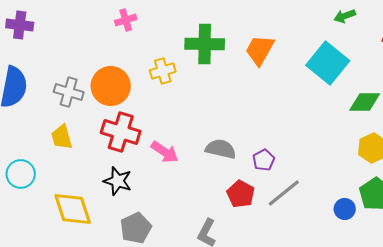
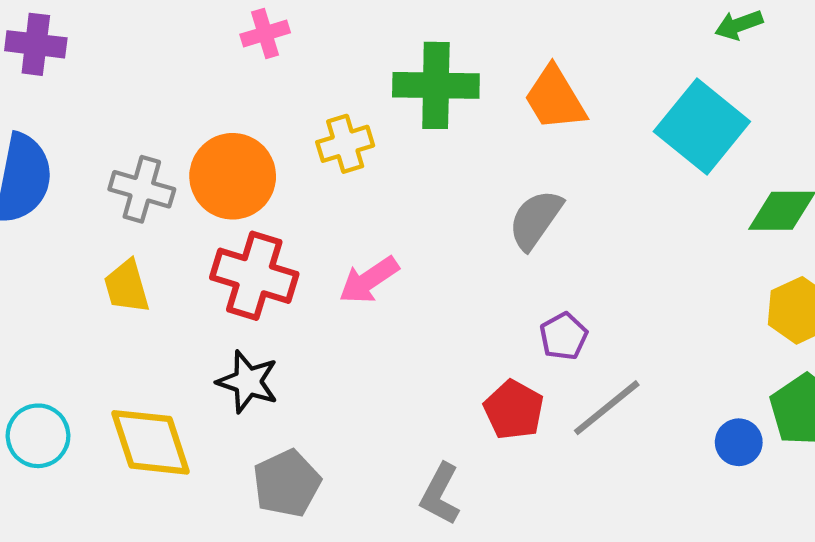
orange trapezoid: (260, 50) -> (555, 98), turned -60
gray semicircle: (221, 149) -> (535, 220), moved, turned -68
pink arrow: (165, 152) -> (369, 280), moved, turned 112
cyan circle: (21, 174) -> (38, 436), moved

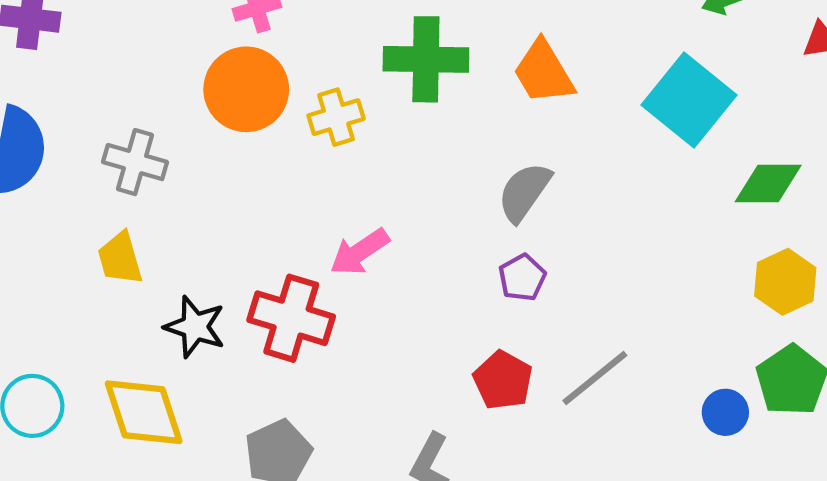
orange circle: (233, 176) -> (246, 89), moved
red cross: (254, 276) -> (291, 318), moved
purple pentagon: (564, 336) -> (522, 278), moved
black star: (248, 382) -> (195, 327), moved

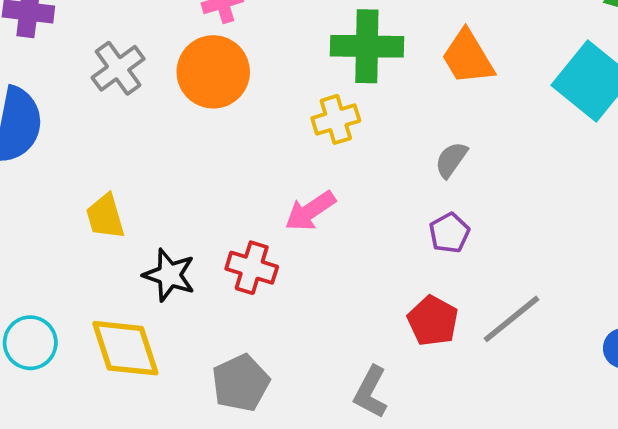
yellow cross: (336, 117) -> (336, 119), moved
gray cross: (135, 162) -> (118, 68), moved, turned 38
gray semicircle: (524, 192) -> (451, 160), size x0.7
red cross: (291, 318) -> (252, 268), size x0.7

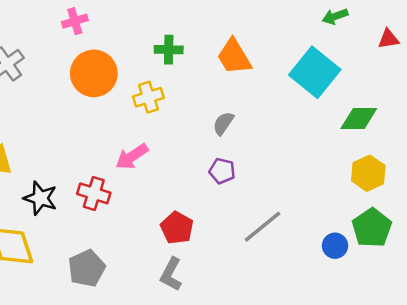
green cross: (367, 46) -> (169, 50), size x0.6
orange circle: (213, 72) -> (94, 73), moved
purple pentagon: (449, 233) -> (222, 171), turned -30
red pentagon: (433, 321) -> (177, 228), moved

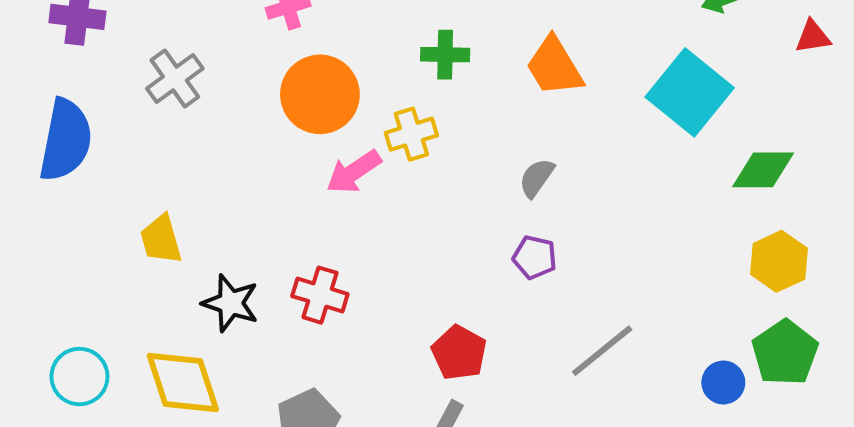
pink arrow: (132, 157) -> (354, 172), moved

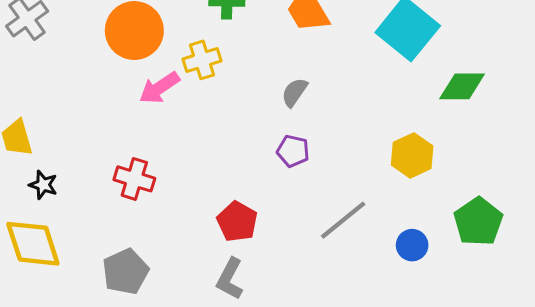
yellow hexagon: (779, 261) -> (412, 155), moved
black star: (231, 303) -> (43, 185), moved, size x0.7
blue circle: (723, 382) -> (412, 245), moved

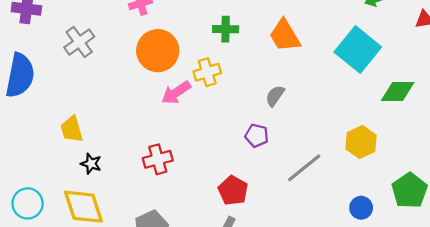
purple pentagon: (293, 151) -> (257, 136), moved
red cross: (134, 179) -> (158, 159), turned -32
gray line: (343, 220) -> (304, 168), moved

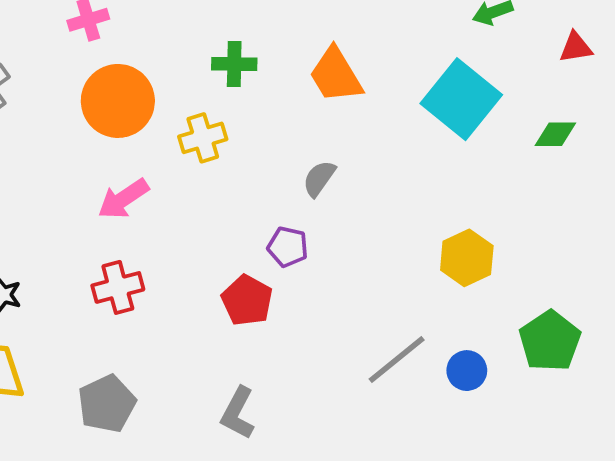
green diamond: (398, 92) -> (555, 134), moved, size x0.7
pink arrow: (176, 93) -> (123, 199), moved
gray line: (304, 168) -> (397, 359), moved
red pentagon: (233, 191) -> (247, 300), moved

